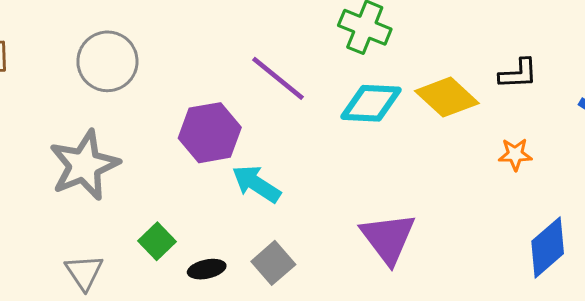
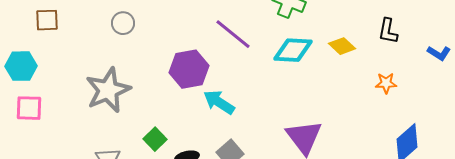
gray circle: (107, 61) -> (123, 23), size x0.6
black L-shape: (518, 74) -> (388, 31), turned 104
yellow diamond: (447, 97) -> (342, 46), size x0.7

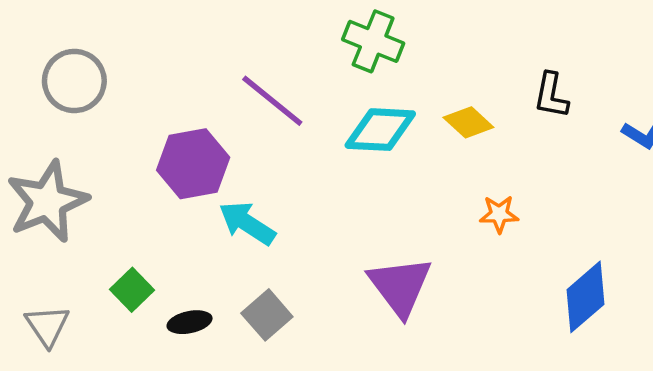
gray circle: (123, 23) -> (74, 81), size x1.5
orange star: (386, 83) -> (499, 214), moved

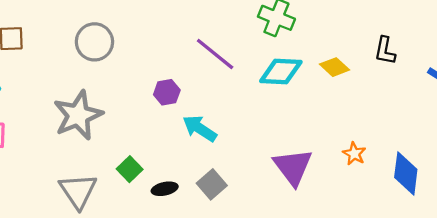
purple hexagon: (193, 164) -> (167, 92), size x0.6
orange star: (499, 214) -> (354, 154), moved, turned 30
blue diamond: (585, 297) -> (406, 173), turned -42
gray triangle: (47, 326) -> (78, 191), size x1.4

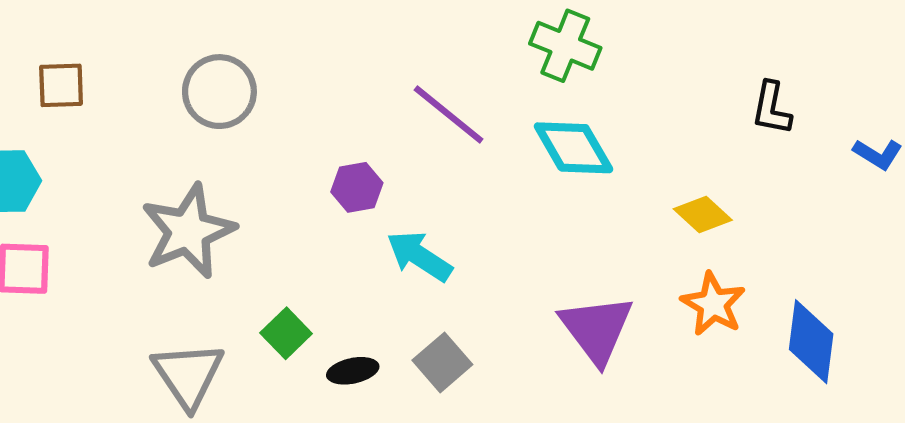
yellow diamond: (335, 67) -> (703, 215), moved
cyan diamond: (281, 71) -> (574, 148), turned 57
orange star: (354, 154) -> (713, 304), size x1.4

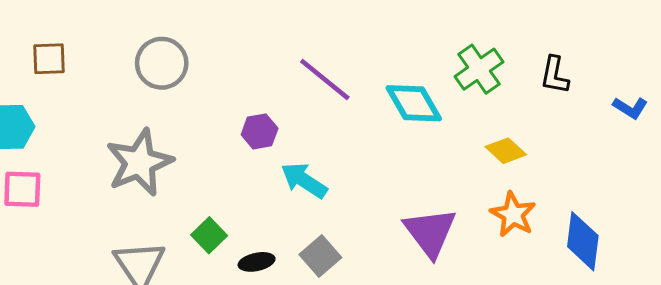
green cross: (565, 46) -> (479, 69), moved, turned 33

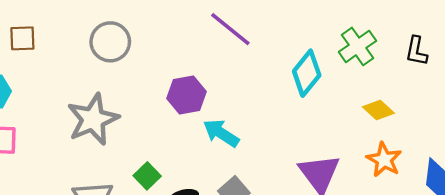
purple line: (325, 80) -> (230, 29), moved
cyan diamond: (414, 103) -> (307, 73), turned 69
purple hexagon: (260, 131) -> (187, 95), size x1.4

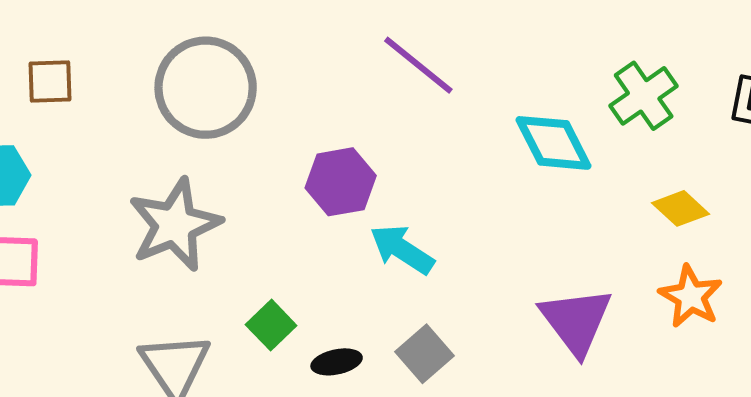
gray circle: (110, 42) -> (206, 88), size x1.4
cyan diamond: (307, 73) -> (554, 143), turned -66

